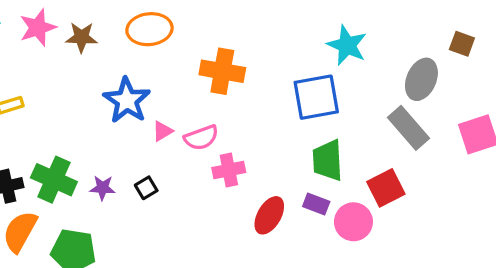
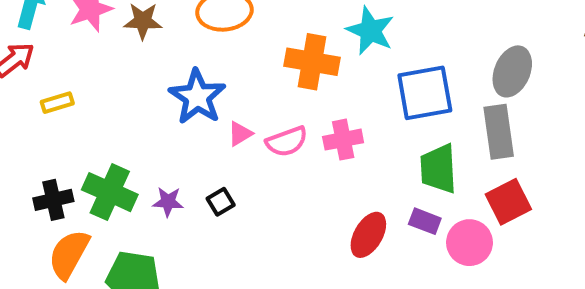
cyan star: (347, 45) -> (370, 31), moved
gray ellipse: (421, 79) -> (512, 71), moved
gray rectangle: (408, 128) -> (499, 132), moved, turned 33
pink cross: (229, 170) -> (343, 140), moved

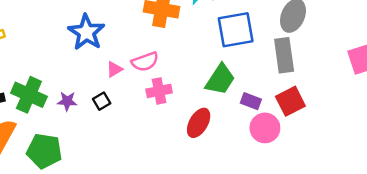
pink triangle: (240, 134) -> (114, 69), moved
pink cross: (343, 140) -> (159, 91), moved
green trapezoid: (438, 169) -> (220, 79), moved, turned -144
purple rectangle: (425, 221) -> (251, 101), moved

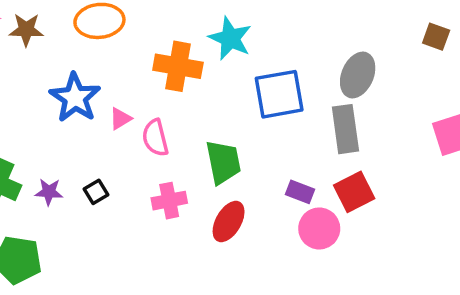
pink semicircle: (145, 62) -> (155, 138), turned 96
pink triangle: (114, 69) -> (120, 119), moved
green trapezoid: (220, 79) -> (223, 162), moved, turned -44
pink cross: (159, 91) -> (169, 201), moved

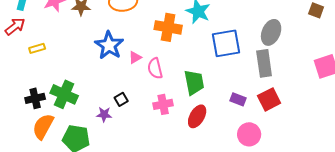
purple star: (49, 192) -> (104, 114), moved
pink circle: (319, 228) -> (249, 134), moved

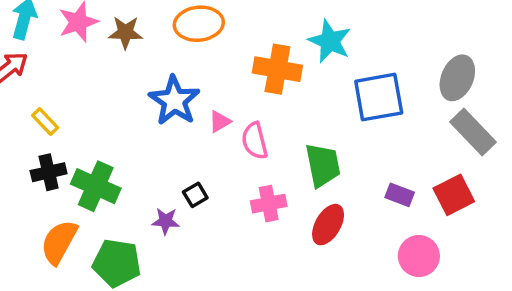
yellow rectangle: (37, 48) -> (45, 122), moved, turned 63
gray rectangle: (264, 63) -> (473, 132), moved, turned -36
black cross: (35, 98) -> (49, 172), moved

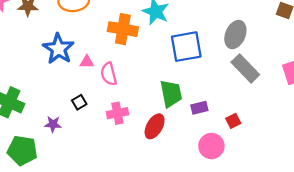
pink triangle: (220, 122) -> (87, 62), turned 32
green trapezoid: (323, 165) -> (171, 94), moved
black square: (195, 195) -> (79, 102), moved
purple rectangle: (400, 195) -> (199, 108), turned -35
red square: (454, 195) -> (233, 121), moved, size x0.6

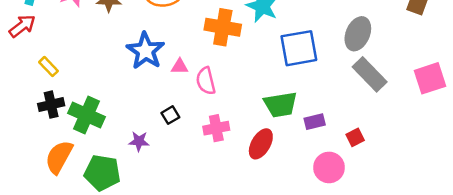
green trapezoid: (171, 94) -> (281, 105), turned 92

